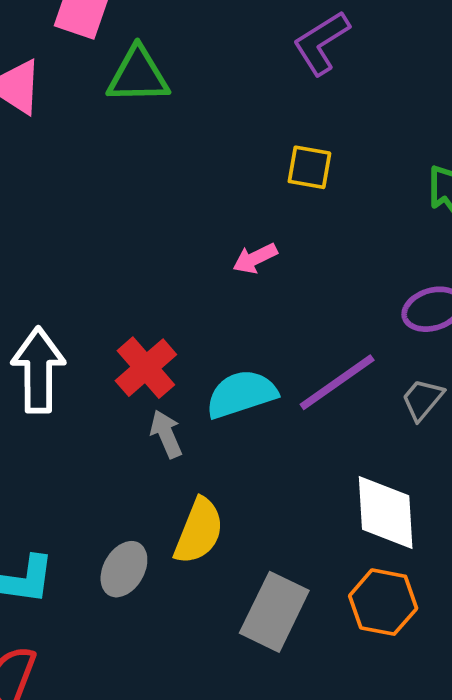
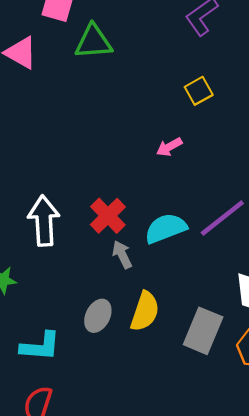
yellow square: (309, 167) -> (199, 91), turned -36
gray ellipse: (124, 569) -> (98, 316), moved
gray rectangle: (274, 612) -> (203, 331), moved

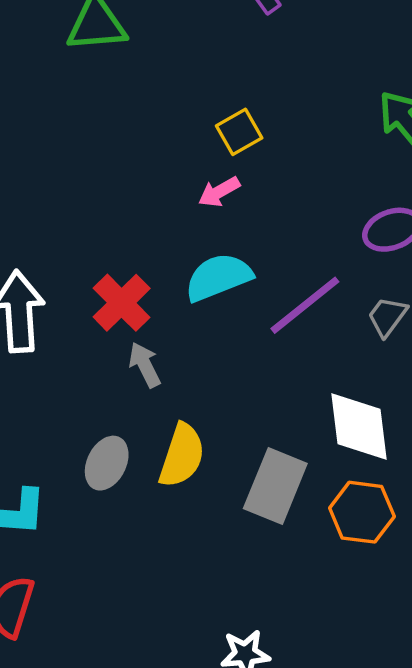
yellow square: (199, 91) -> (239, 132), moved
cyan semicircle: (166, 228) -> (218, 277), moved

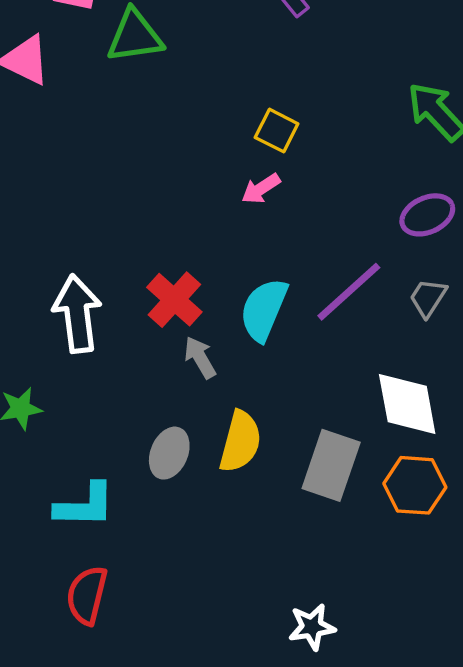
yellow square: (239, 132) -> (277, 131), turned -30
cyan semicircle: (218, 277) -> (264, 310), moved, turned -42

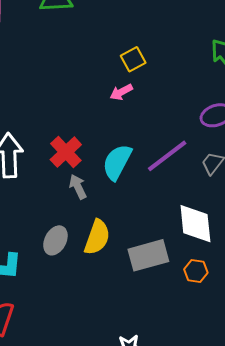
yellow square: (277, 131) -> (133, 59), turned 30
gray rectangle: (331, 465) -> (148, 255), turned 51
orange hexagon: (415, 485) -> (196, 271), size x0.7

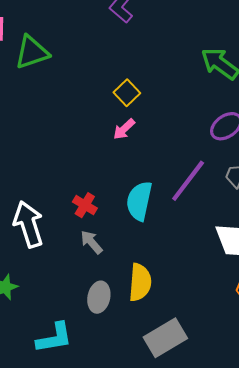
red cross: (66, 152) -> (85, 205), size x0.7
gray arrow: (78, 187) -> (92, 242), moved
gray rectangle: (148, 255) -> (165, 338), moved

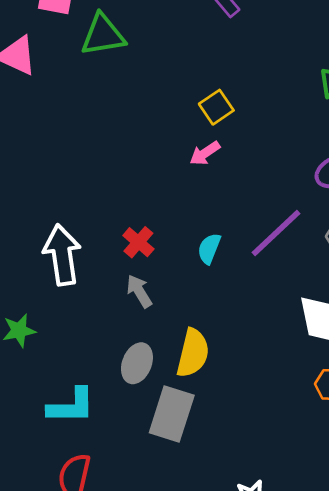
cyan semicircle: (139, 201) -> (209, 249), size x0.6
gray rectangle: (165, 338) -> (172, 414), moved, turned -51

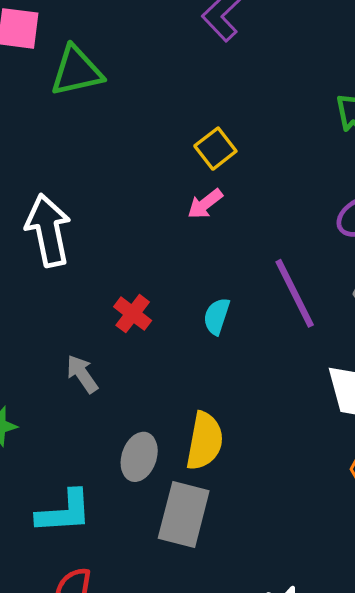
purple line: (276, 233) -> (295, 293), turned -70
white arrow: (62, 255) -> (48, 230), moved
gray arrow: (139, 291) -> (82, 374), moved

